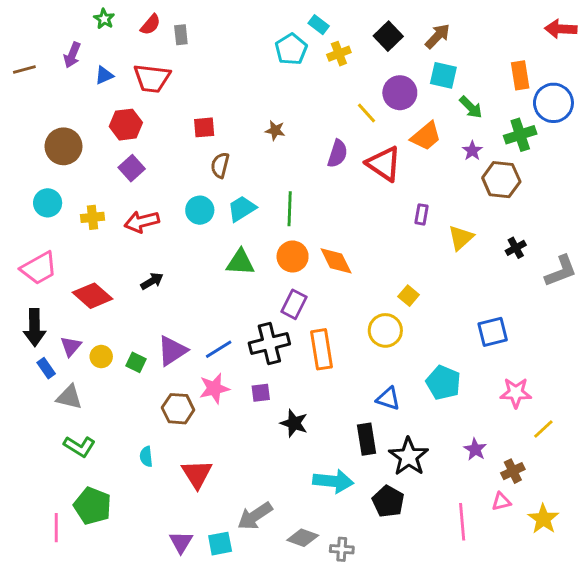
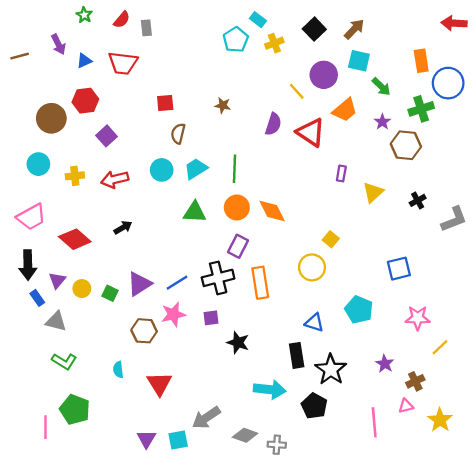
purple arrow: (72, 55) -> (58, 44), turned -48
red hexagon: (126, 125) -> (85, 101), moved

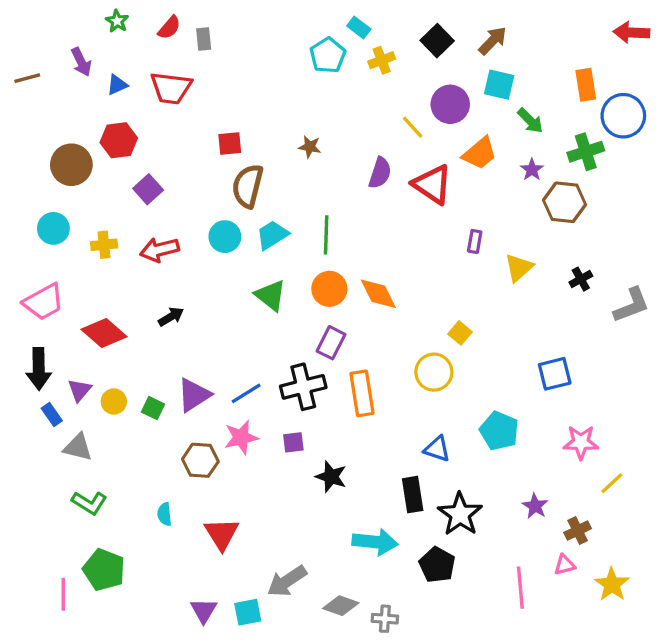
brown semicircle: (178, 134) -> (248, 186), size x1.5
green triangle: (195, 212) -> (271, 295), turned 35

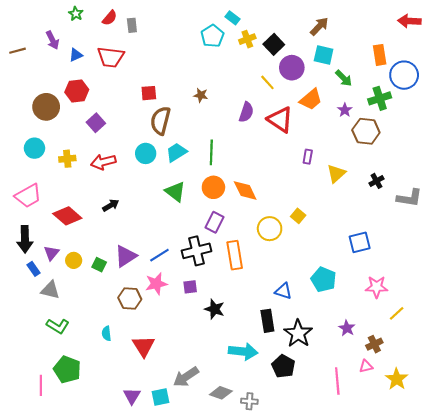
black square: (437, 41) -> (274, 44), moved
gray L-shape: (631, 305) -> (409, 198), turned 30
yellow circle: (434, 372) -> (270, 229), moved

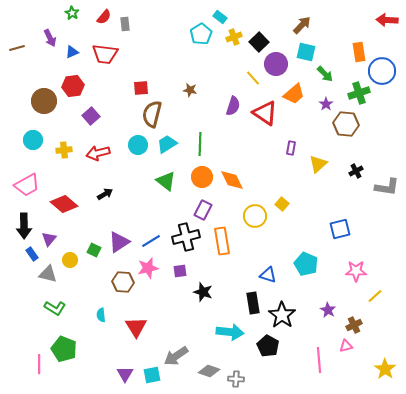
yellow circle: (74, 260) -> (70, 260), moved
yellow star: (397, 379) -> (385, 369), moved

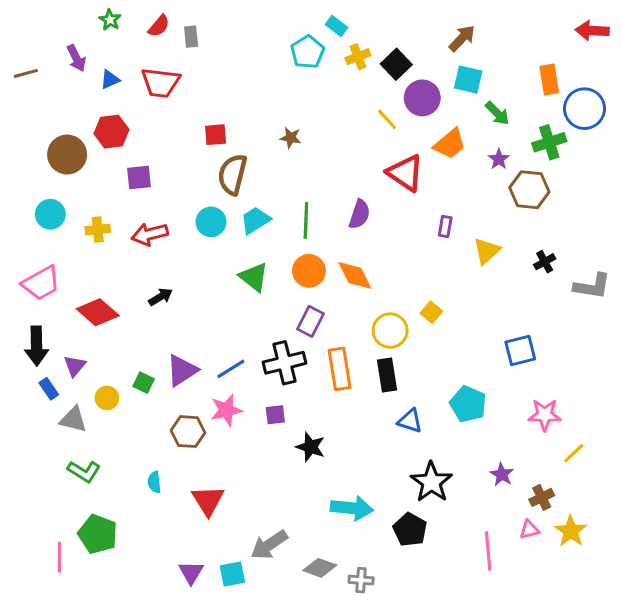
purple semicircle: (233, 106) -> (359, 214), moved
purple square: (91, 116) -> (139, 178), turned 36
black rectangle: (253, 303) -> (387, 375), moved
yellow star: (385, 369) -> (571, 531), moved

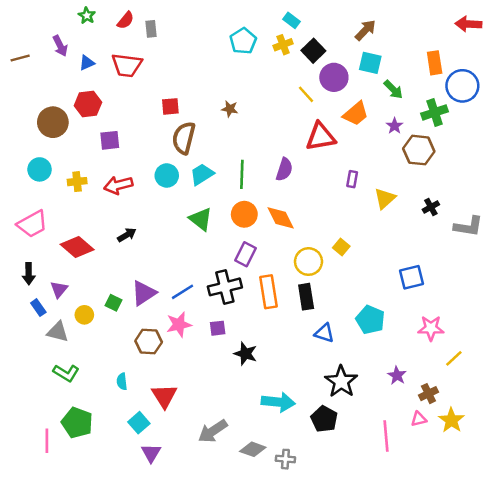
cyan rectangle: (337, 26) -> (292, 20), moved
red triangle: (405, 173) -> (321, 137), turned -44
black arrow: (37, 346) -> (29, 274), size x0.7
cyan square: (232, 574) -> (139, 423), moved, turned -30

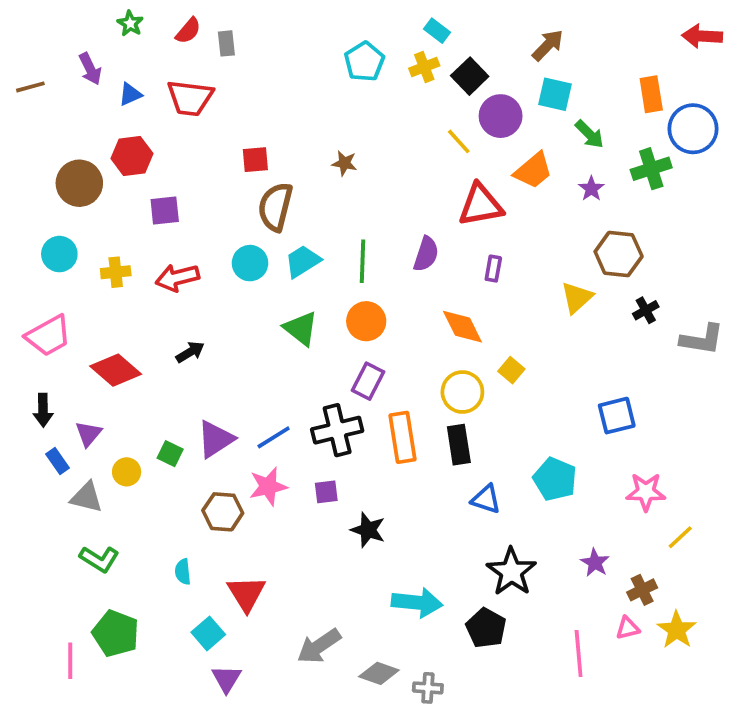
brown hexagon: (419, 150) -> (619, 254), moved
purple rectangle: (352, 179) -> (493, 269), moved
orange diamond: (281, 218) -> (462, 327), moved

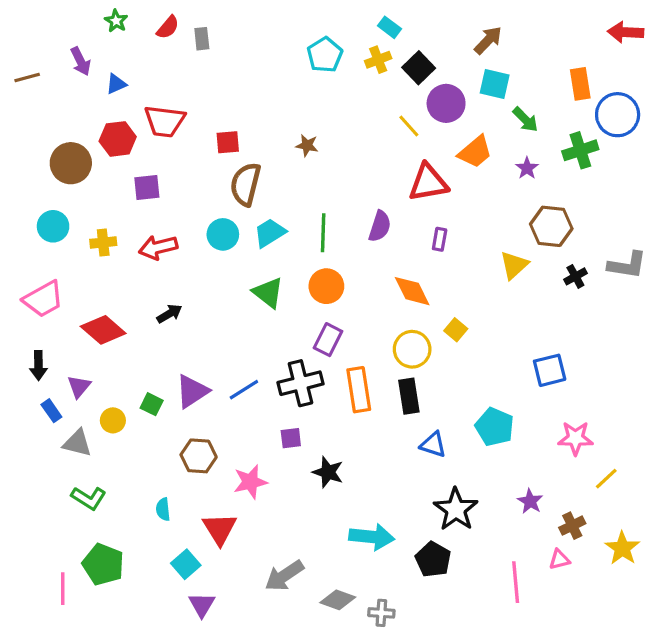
red trapezoid: (190, 98) -> (165, 121), moved
gray L-shape: (702, 339) -> (627, 265), moved
pink star: (268, 486) -> (250, 482), moved
yellow star: (677, 630) -> (622, 548), moved

